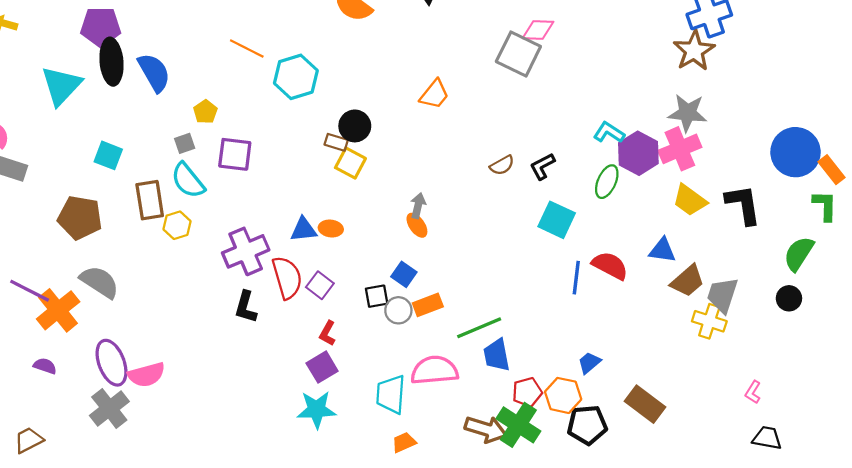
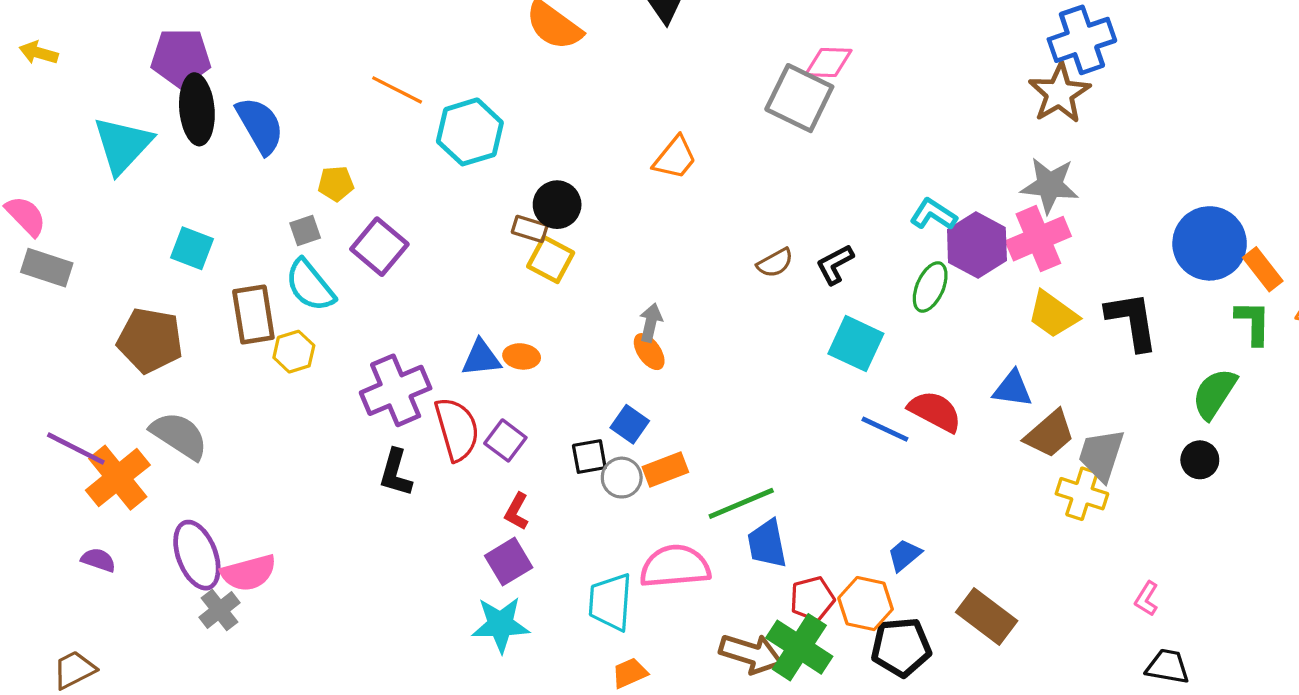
yellow pentagon: (205, 112) -> (336, 184), turned 30
purple square: (235, 154) -> (379, 247), turned 33
blue line: (576, 278) -> (885, 429), turned -72
gray cross: (109, 409) -> (220, 610), moved, size x0.7

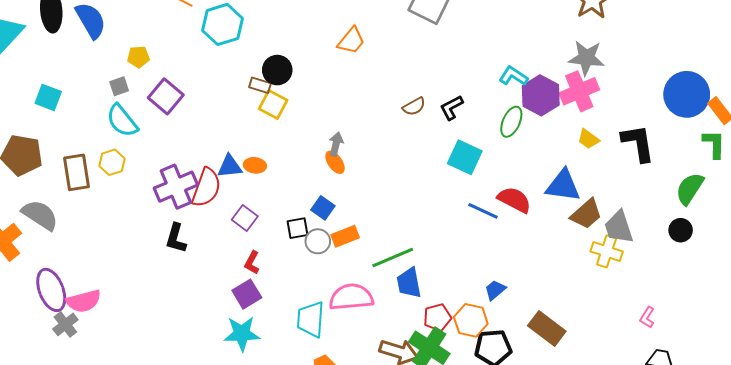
brown rectangle: (253, 314) -> (77, 172), moved
yellow trapezoid: (1053, 314) -> (588, 139), size x0.7
blue triangle: (1013, 389) -> (563, 186), size x1.4
red semicircle: (457, 429) -> (206, 188), moved, turned 36
gray trapezoid: (1101, 455) -> (619, 227), turned -36

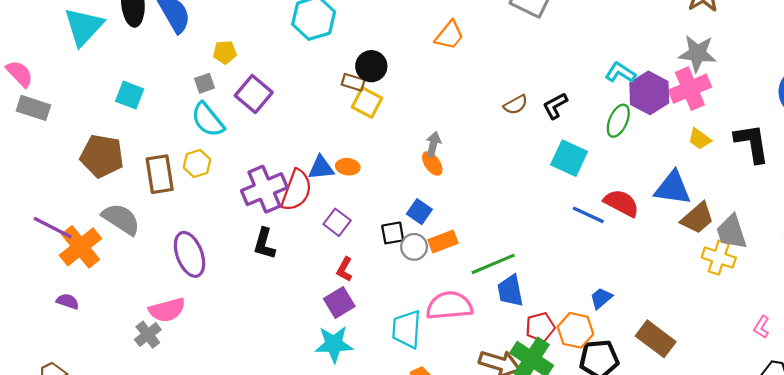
purple ellipse: (51, 290) -> (190, 254), moved

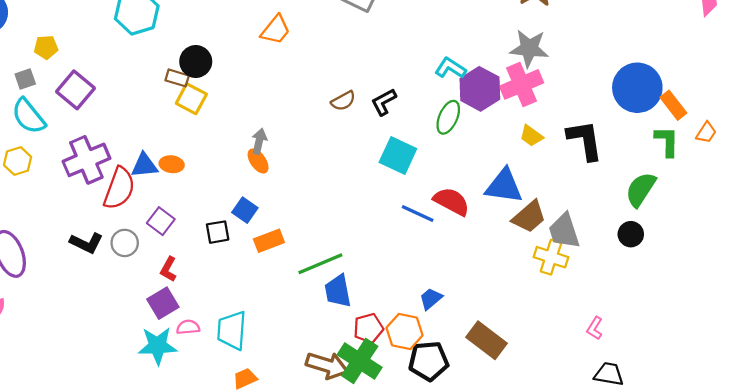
purple cross: (264, 189) -> (86, 160), moved
black L-shape: (264, 244) -> (86, 243), turned -80
gray circle: (414, 247) -> (125, 243), moved
pink semicircle: (449, 306) -> (188, 327), moved, size x0.5

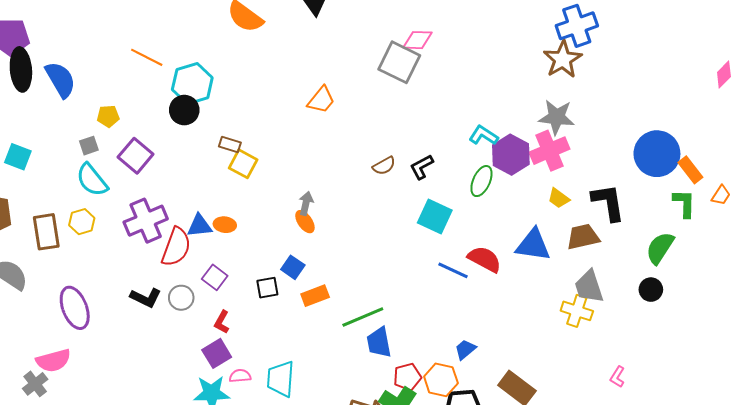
black circle: (196, 61) -> (184, 110), moved
brown trapezoid: (529, 217) -> (583, 237), moved, turned -152

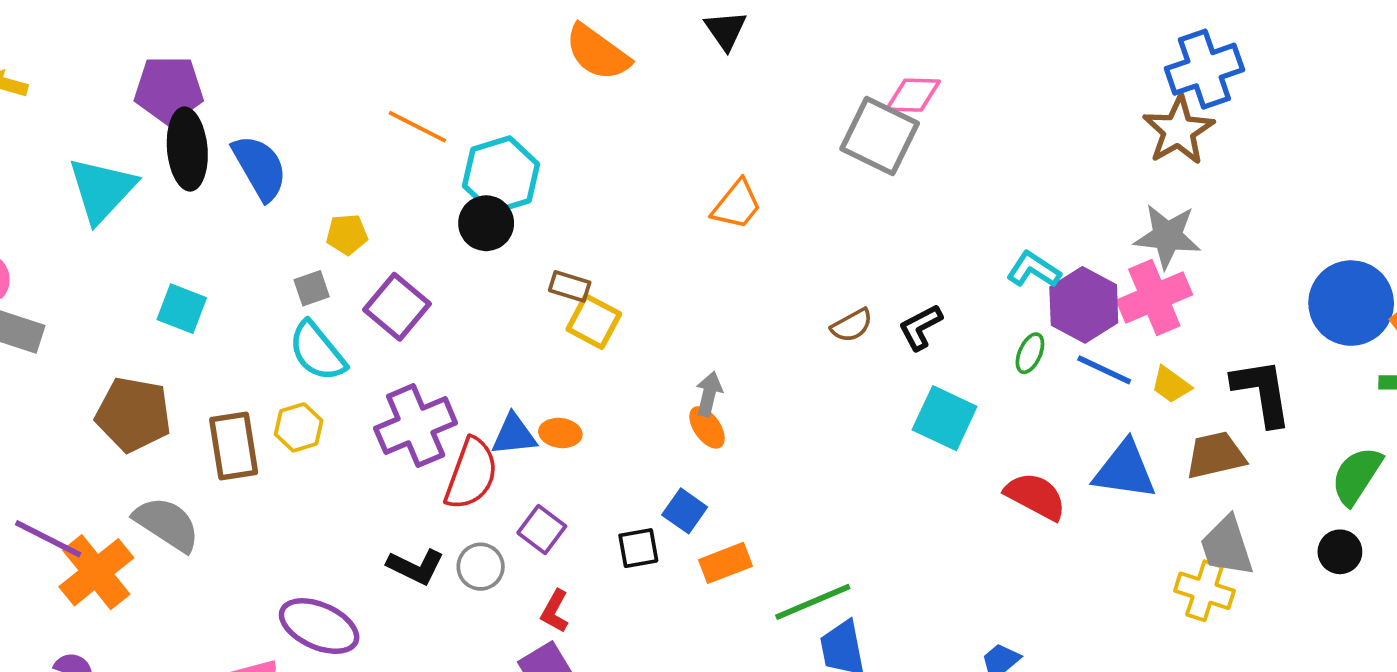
green ellipse: (481, 181) -> (1030, 353), size x0.7
blue line: (453, 270) -> (1104, 370), moved
purple ellipse: (75, 308) -> (319, 626), moved, turned -45

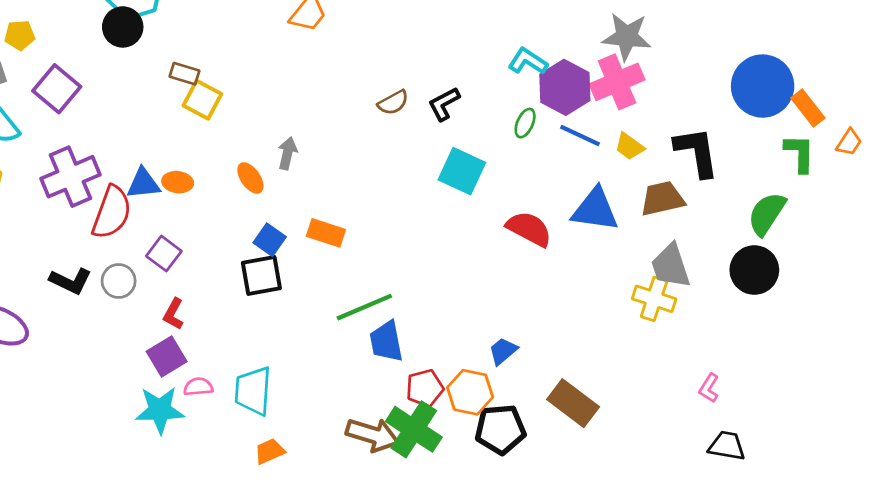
orange ellipse: (707, 427) -> (250, 178), moved
black square: (638, 548) -> (261, 276), moved, size x1.4
black circle: (1340, 552) -> (754, 270), size x1.5
orange rectangle: (726, 563) -> (326, 233), moved, turned 39

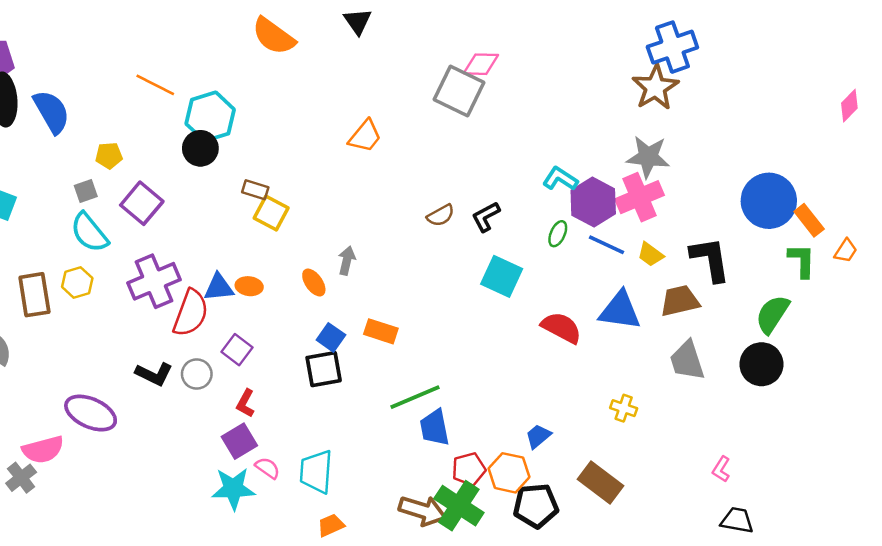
yellow cross: (654, 299) -> (624, 408), moved, size x0.7
pink semicircle: (198, 387) -> (267, 468), turned 40

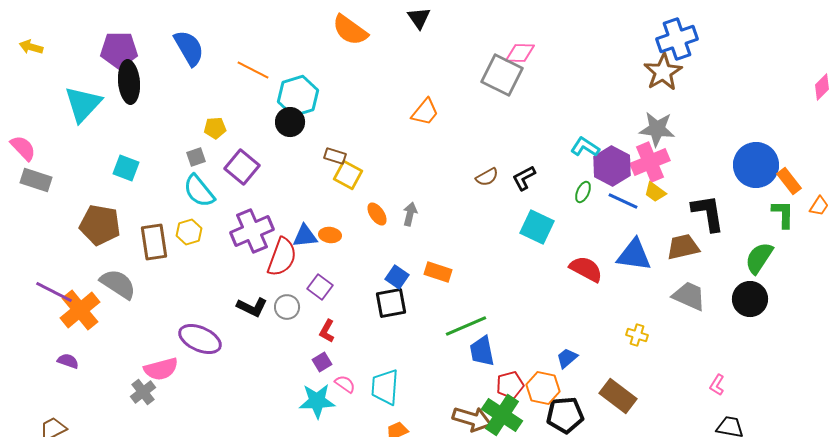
blue semicircle: (52, 112) -> (189, 48), moved
yellow trapezoid: (650, 254) -> (655, 192), moved
orange ellipse: (314, 283) -> (377, 214), moved
gray trapezoid: (687, 361) -> (689, 296), turned 132
purple square: (239, 441) -> (322, 362), size x0.7

